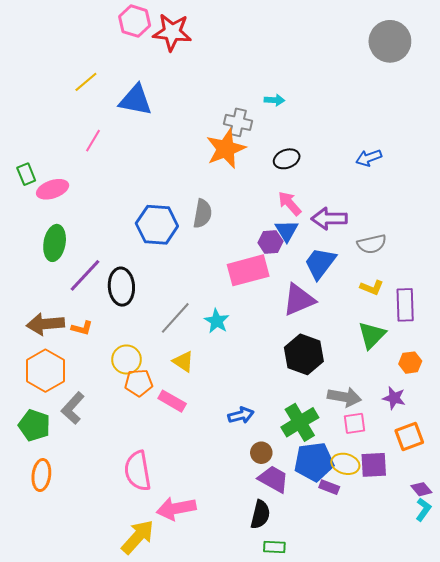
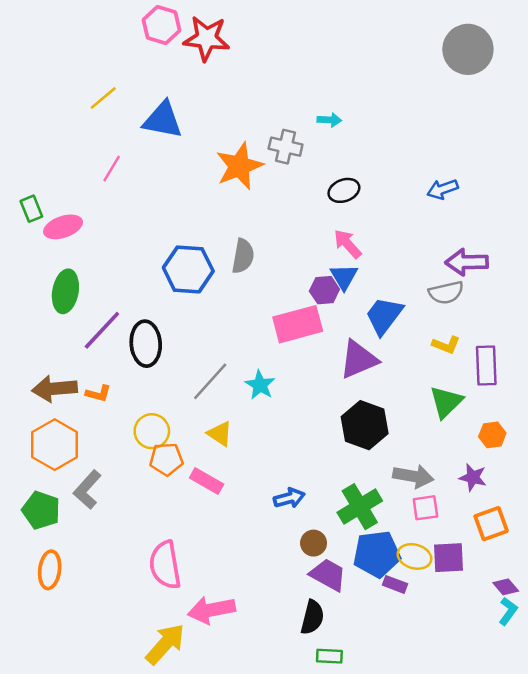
orange star: (226, 149) -> (239, 166), moved
purple arrow: (329, 219) -> (467, 262), moved

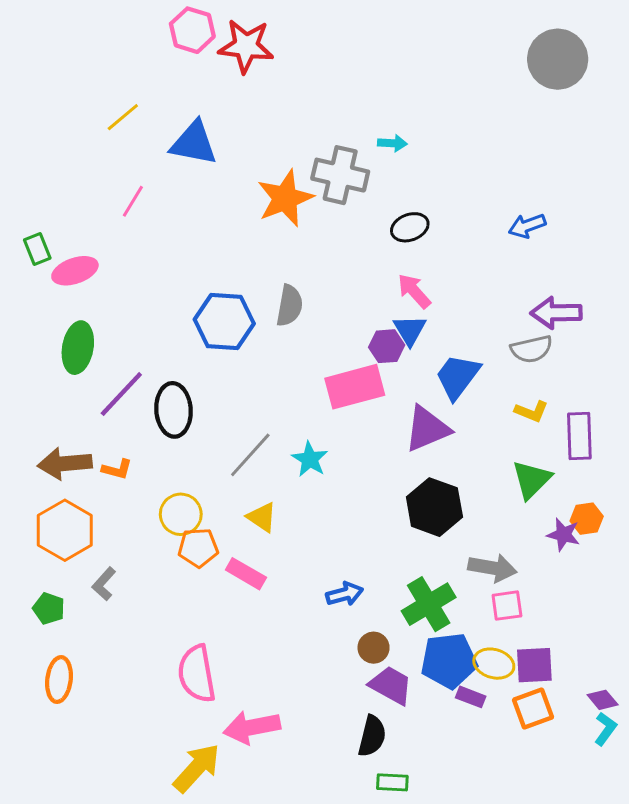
gray cross: (286, 147) -> (340, 175), size x1.4
purple star: (473, 477) -> (563, 535), moved
gray L-shape: (87, 490) -> (104, 584), size x0.7
green pentagon: (41, 510) -> (49, 608), size x0.7
orange square: (491, 524) -> (533, 709), moved

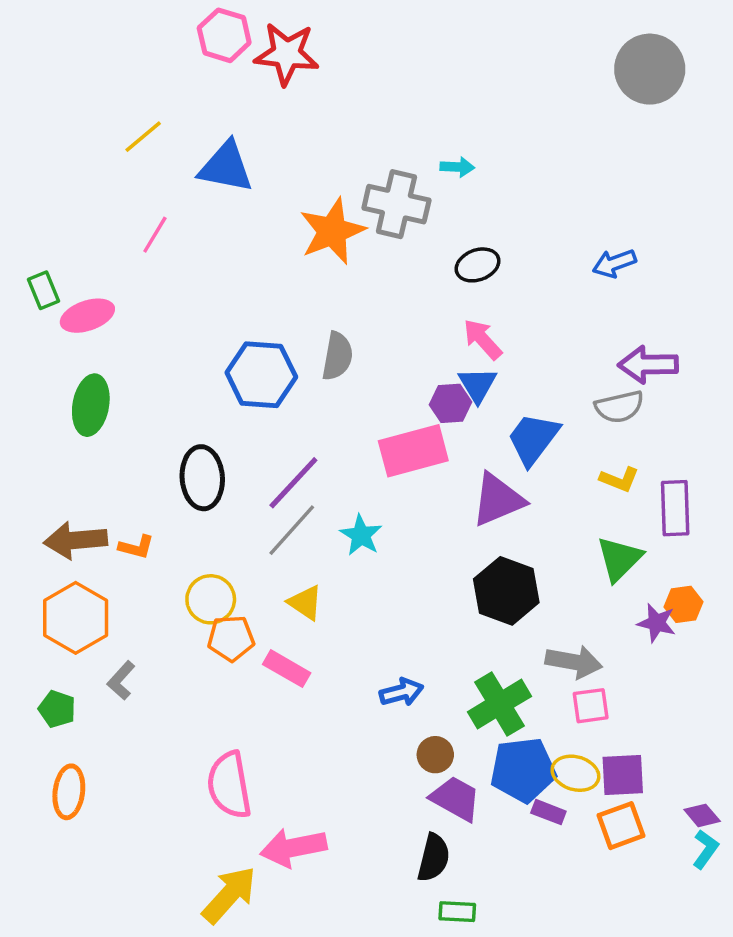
purple line: (121, 394) -> (293, 483), moved

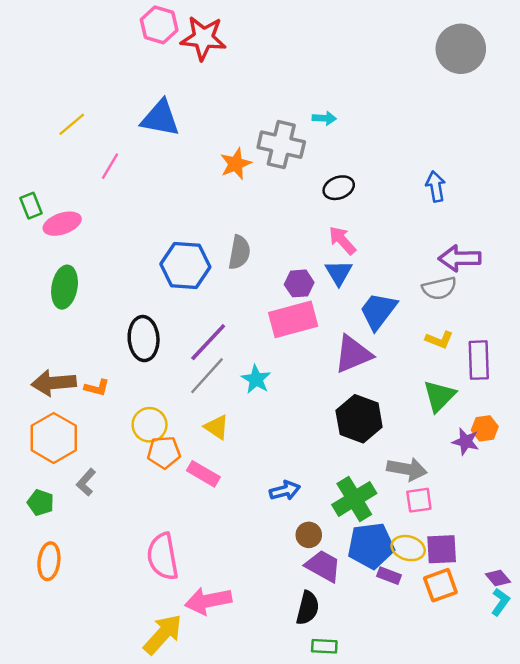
yellow line: (143, 137) -> (72, 124), moved
orange star: (332, 231) -> (236, 164), size x0.7
blue arrow: (614, 263) -> (436, 186), turned 100
purple hexagon: (450, 403) -> (299, 283), moved

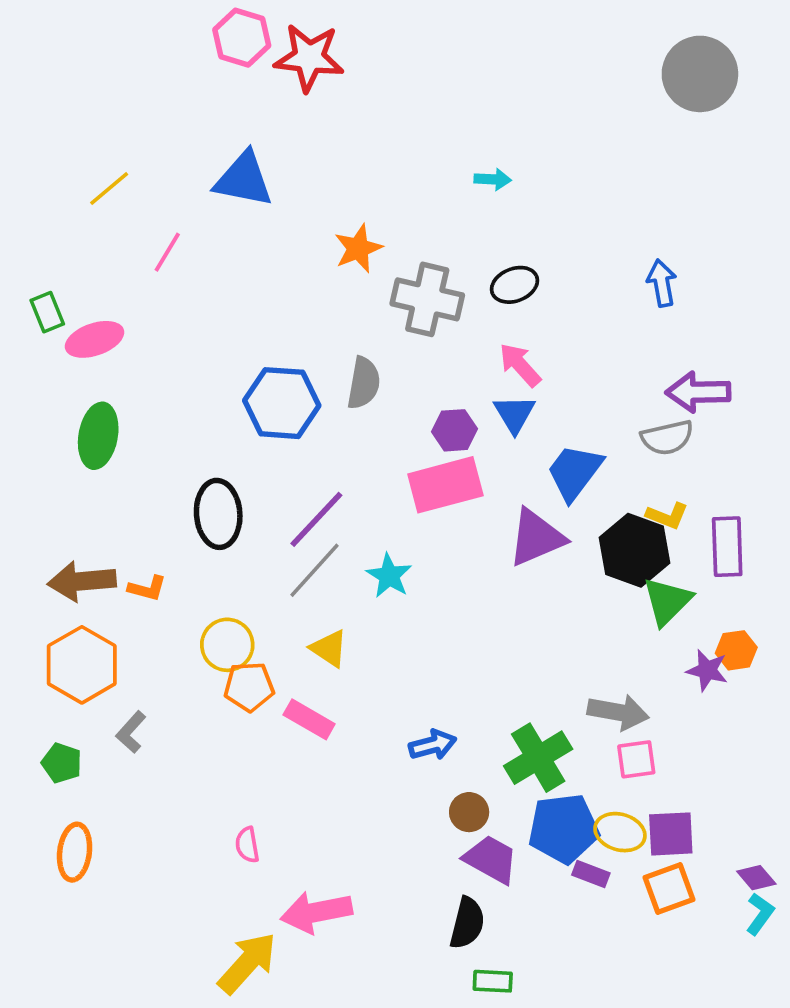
gray cross: (281, 145) -> (427, 299), moved
black hexagon: (359, 419) -> (634, 550), moved
pink semicircle: (163, 556) -> (247, 845), size x0.5

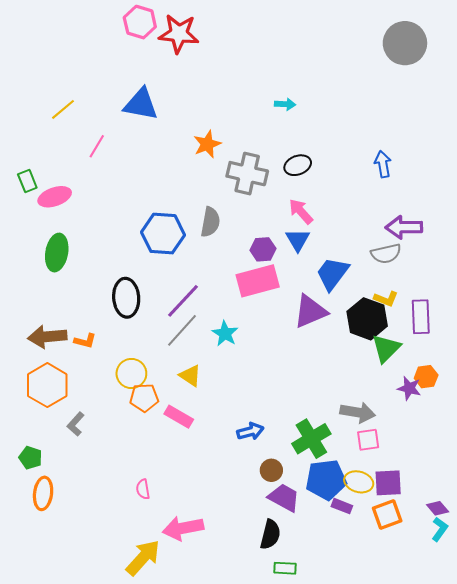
green pentagon: (62, 763) -> (30, 458), moved

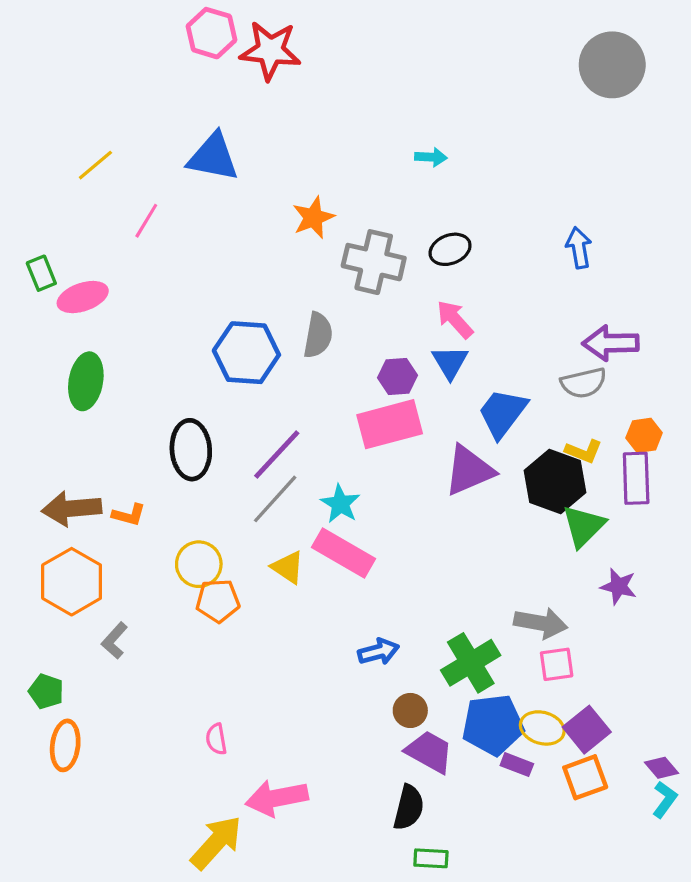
orange hexagon: (426, 377) -> (644, 435), moved
pink rectangle: (179, 417) -> (343, 553), moved, size x1.4
purple square: (388, 483) -> (587, 730), turned -36

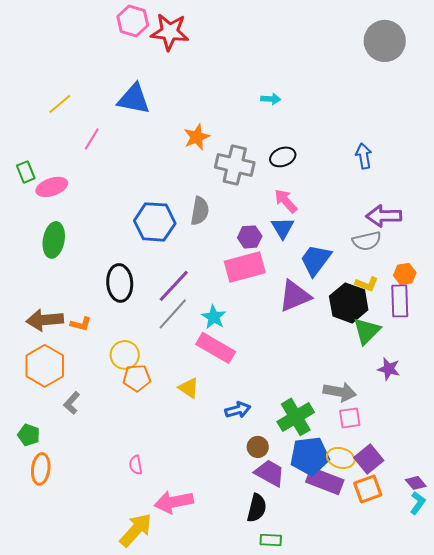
yellow triangle: (288, 567) -> (189, 388), moved
purple rectangle: (517, 765) -> (325, 481), size x1.8

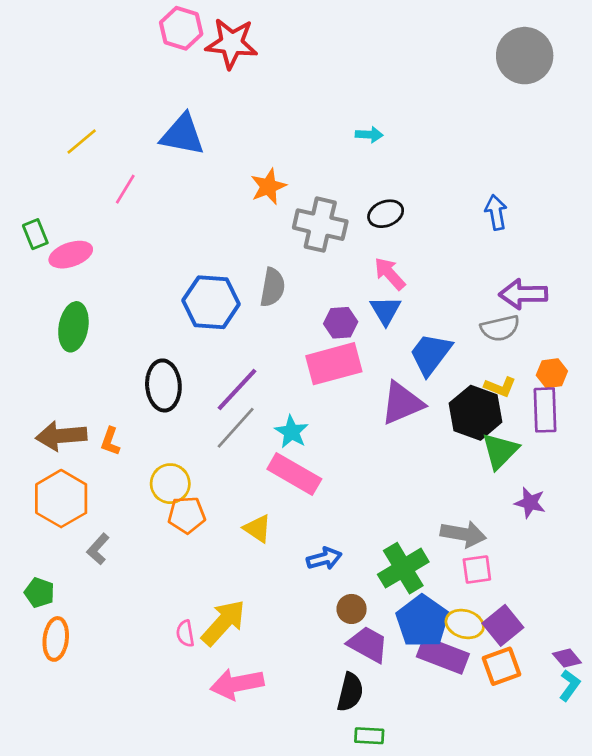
orange L-shape: (81, 324) -> (110, 441), turned 95
blue pentagon: (310, 456) -> (422, 621), turned -30
yellow arrow: (136, 530) -> (223, 623), moved

